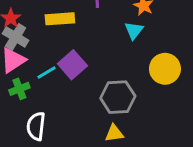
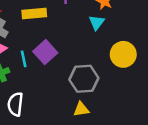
cyan line: (47, 72) -> (24, 59), turned -70

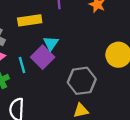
cyan triangle: (97, 22) -> (51, 43), moved

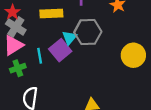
gray hexagon: (82, 81) -> (88, 32), moved

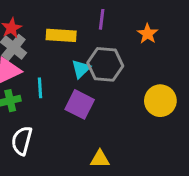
purple square: (60, 50) -> (80, 104), moved, turned -30

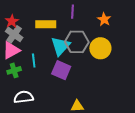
cyan triangle: (81, 69) -> (61, 46), size x1.5
yellow circle: (160, 101) -> (100, 48), moved
white semicircle: (22, 141) -> (24, 97), turned 72

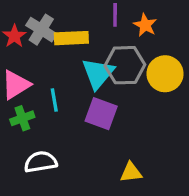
orange star: (104, 19) -> (145, 25), moved
gray cross: (14, 34) -> (41, 30), moved

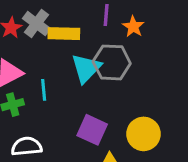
yellow circle: (165, 74) -> (144, 134), moved
purple square: (101, 114) -> (92, 130), moved

